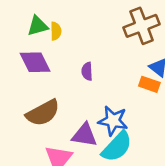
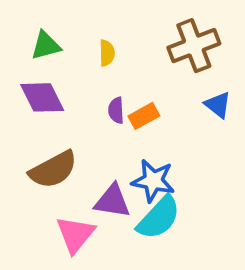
yellow semicircle: (56, 31) -> (107, 53), moved
orange rectangle: (149, 84) -> (144, 116), moved, turned -48

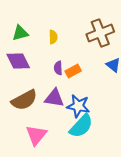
purple triangle: (112, 201) -> (54, 98), moved

